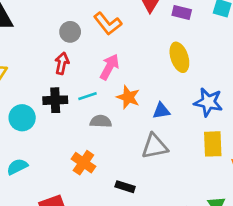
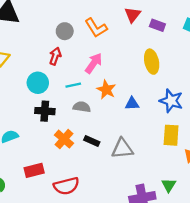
black cross: (55, 100) -> (45, 111), moved
cyan circle: (22, 118) -> (38, 83), moved
gray triangle: (155, 146) -> (122, 149), moved
black rectangle: (125, 187) -> (92, 141), moved

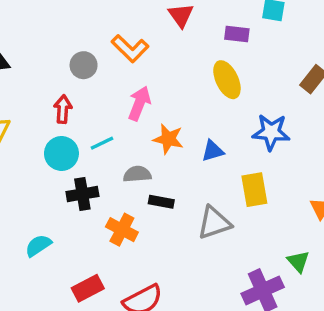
purple rectangle: (157, 25) -> (237, 34), moved
red arrow: (55, 56) -> (63, 109), moved
cyan line: (73, 85) -> (102, 143), moved
yellow rectangle: (171, 135) -> (254, 190), moved
black rectangle: (92, 141) -> (161, 202), moved

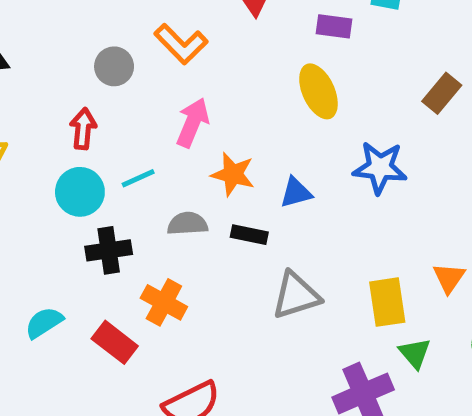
yellow rectangle: (254, 190) -> (387, 302), moved
black rectangle: (161, 202) -> (249, 235), moved
red rectangle: (88, 288) -> (115, 342), moved, turned 64

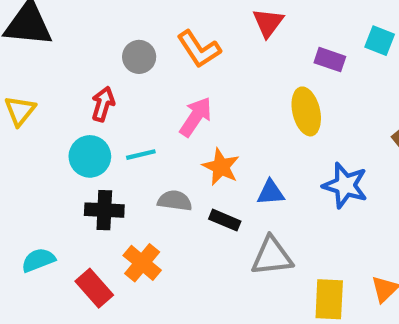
gray triangle: (296, 295) -> (272, 256), moved

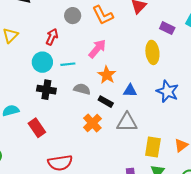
orange cross: (142, 263) -> (92, 123), moved

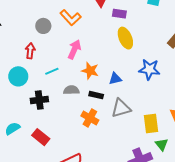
purple rectangle: (167, 28) -> (119, 14), moved
cyan circle: (42, 62) -> (18, 76), moved

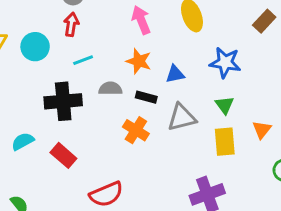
pink arrow: (74, 49) -> (141, 20), moved, turned -48
red arrow: (30, 51) -> (71, 25), moved
cyan circle: (18, 76) -> (35, 47), moved
black cross: (39, 100) -> (63, 101), size x1.4
green triangle: (162, 144) -> (225, 105), moved

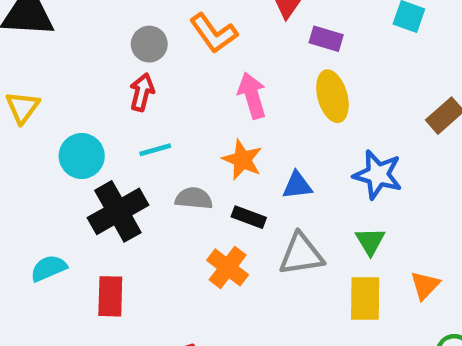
cyan circle: (35, 47) -> (82, 156), moved
black cross: (63, 101) -> (118, 211), turned -30
red rectangle: (63, 155) -> (110, 296), turned 45

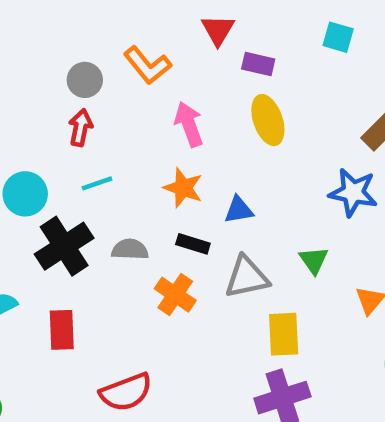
blue star: (378, 175) -> (353, 193), moved
gray semicircle: (194, 198) -> (130, 249), moved
yellow rectangle: (365, 299) -> (284, 334), moved

